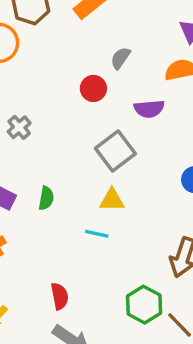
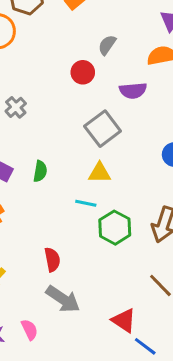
green hexagon: (144, 305) -> (115, 228), moved

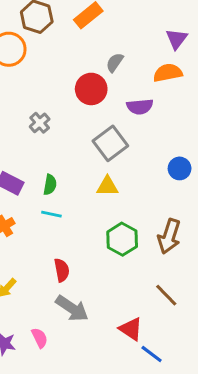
red circle: (83, 72) -> (91, 89), size x1.4
gray cross: (16, 107) -> (40, 123), moved
cyan line: (86, 203) -> (51, 214), moved

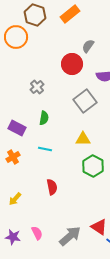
green semicircle: (50, 185) -> (44, 118), moved
yellow triangle: (107, 186) -> (83, 139), moved
gray arrow: (72, 308) -> (70, 236), moved, turned -75

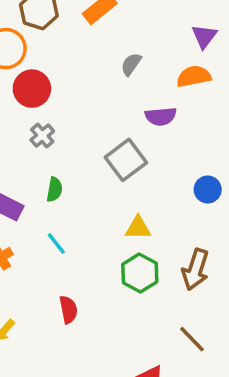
red circle: (72, 64) -> (32, 89), moved
yellow triangle: (83, 139) -> (138, 228), moved
cyan line: (45, 149) -> (56, 243), turned 40

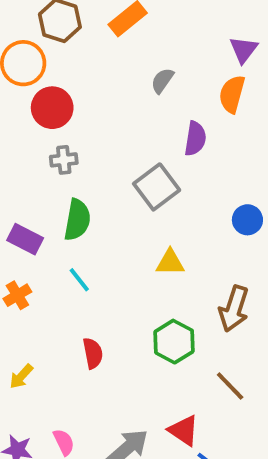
orange semicircle: (194, 76) -> (232, 94), turned -64
purple semicircle: (161, 116) -> (195, 139), turned -76
gray cross: (42, 136) -> (64, 160), turned 35
green semicircle: (55, 189) -> (77, 220), size x1.5
green hexagon: (140, 273) -> (174, 342), moved

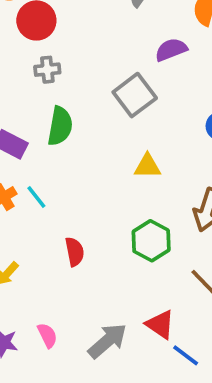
purple semicircle: (195, 139) -> (171, 50), turned -120
cyan line: (79, 280) -> (36, 197), moved

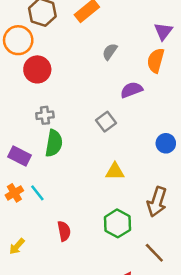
gray cross: (47, 70) -> (45, 115), moved
gray square: (135, 95) -> (106, 122), size x0.7

